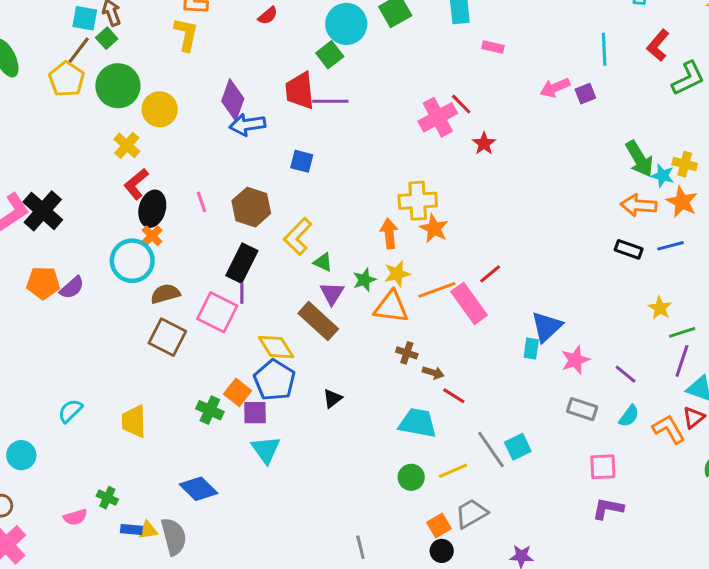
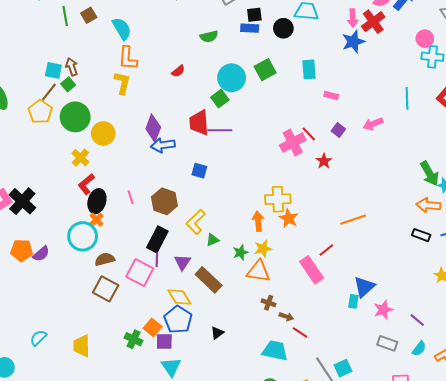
purple square: (585, 94) -> (338, 130), moved, turned -32
green triangle: (323, 262) -> (213, 240), turned -48
orange line: (437, 290) -> (353, 220), moved
purple triangle: (332, 293) -> (183, 262), moved

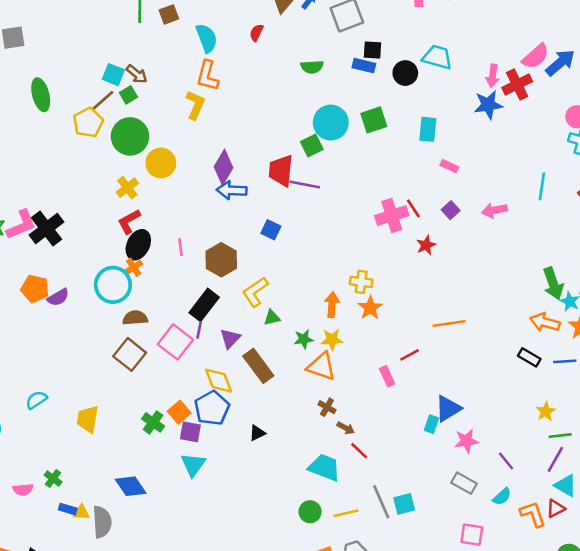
brown arrow: (72, 67) -> (137, 74), turned 138
red semicircle: (178, 71) -> (256, 33), moved, turned 144
yellow cross: (278, 199) -> (361, 282), size x0.7
pink rectangle: (312, 270) -> (387, 376), size x0.6

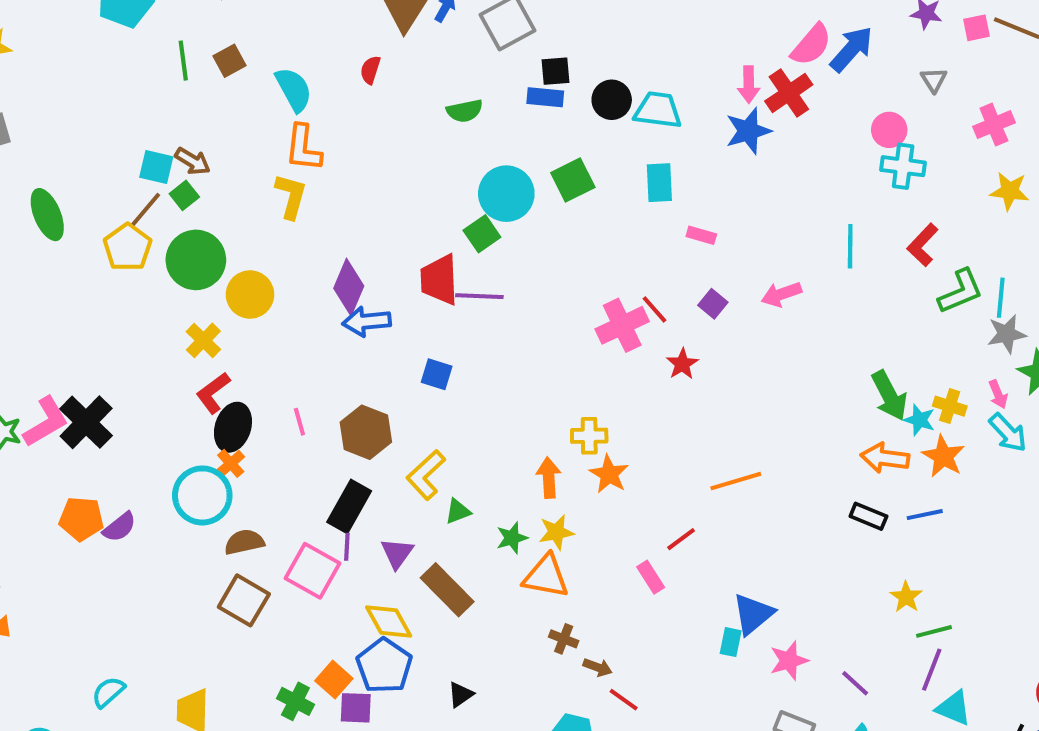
cyan trapezoid: (437, 57) -> (658, 110), moved

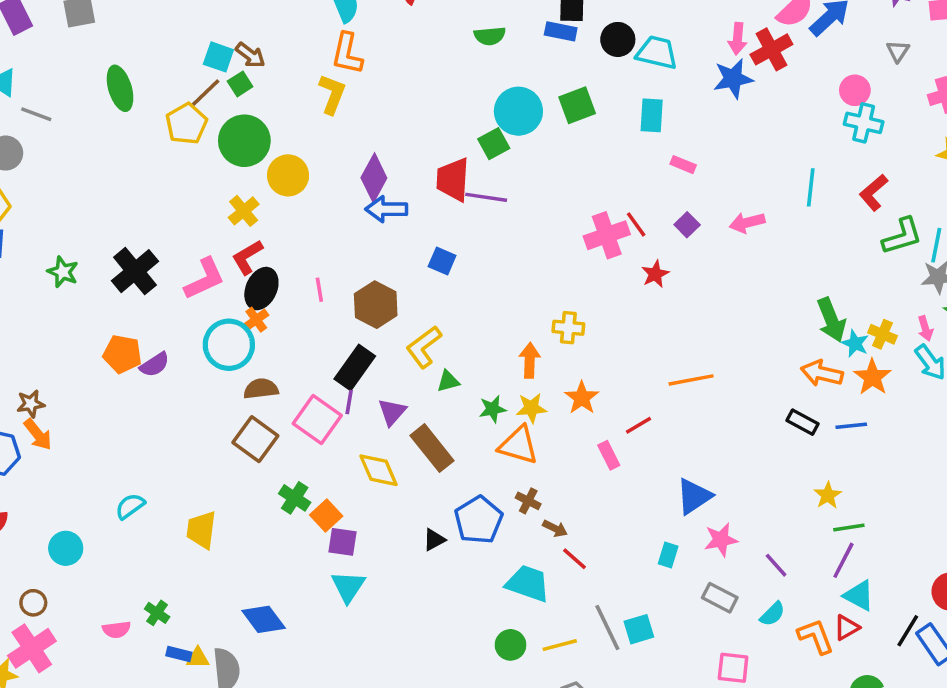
pink L-shape: (46, 422) -> (204, 279), moved
orange star: (609, 474) -> (582, 398), moved
cyan rectangle: (731, 642) -> (668, 555), moved
blue pentagon: (384, 666) -> (479, 520), moved
green cross: (295, 701) -> (295, 498), moved

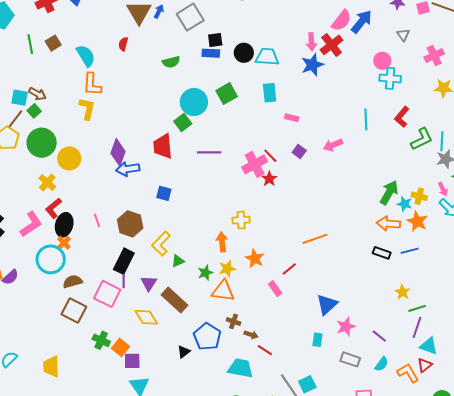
purple line: (486, 197) -> (209, 152), moved
red star: (655, 274) -> (269, 179), moved
green arrow: (831, 320) -> (389, 193), turned -120

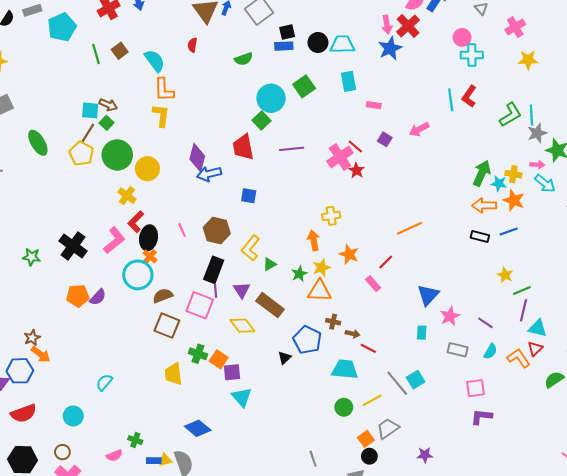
red L-shape: (402, 117) -> (469, 96), moved
pink arrow: (443, 189) -> (537, 165), turned -56
yellow trapezoid: (51, 366) -> (173, 374), moved

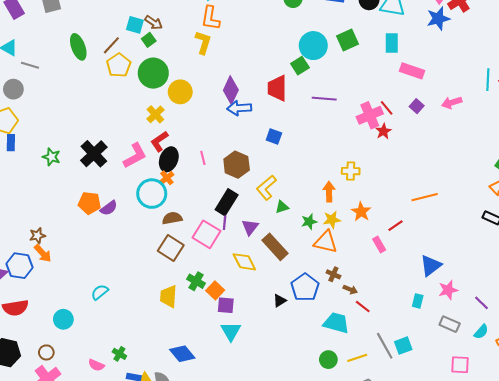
pink rectangle: (374, 105) -> (412, 71), size x1.6
brown line: (88, 133) -> (111, 45), moved
pink semicircle: (114, 455) -> (96, 365), turned 35

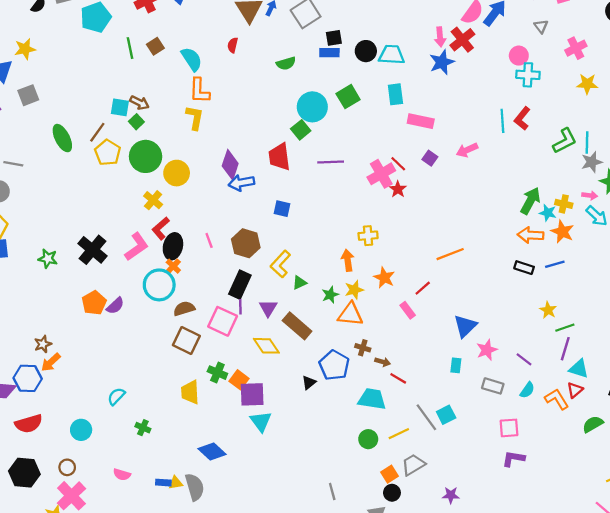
orange pentagon: (89, 203) -> (94, 303), turned -30
orange arrow: (43, 253) -> (51, 362), turned 96
purple square: (226, 305) -> (252, 394), size x1.4
green cross: (119, 354) -> (143, 428), moved

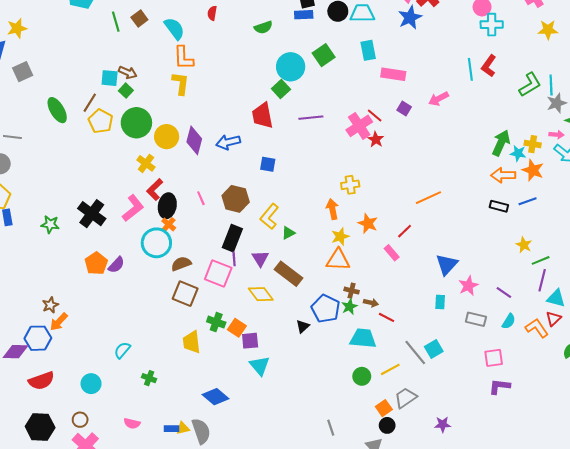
purple diamond: (230, 165) -> (194, 140), moved
green star: (330, 295) -> (349, 307), moved
purple square: (252, 394) -> (250, 341), size x0.7

